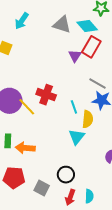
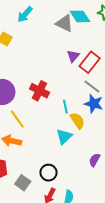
cyan diamond: (87, 26) -> (80, 16), moved
red rectangle: (91, 47) -> (90, 62), moved
yellow line: (27, 107) -> (17, 119), moved
yellow semicircle: (88, 119) -> (77, 121), turned -48

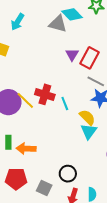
cyan line: (65, 107) -> (65, 104), moved
yellow line: (17, 119) -> (25, 100), moved
cyan triangle: (64, 137) -> (89, 131), moved

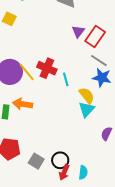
orange arrow: (26, 149) -> (23, 104), moved
black circle: (68, 174) -> (60, 160), moved

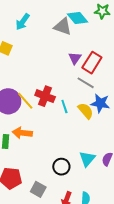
gray line: (99, 61) -> (86, 83), moved
yellow semicircle: (87, 95) -> (86, 111), moved
cyan triangle: (87, 109) -> (87, 159), moved
black circle: (60, 160) -> (61, 167), moved

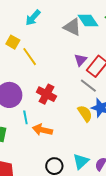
yellow line: (25, 101) -> (30, 57), moved
cyan line: (64, 106) -> (25, 117), moved
orange arrow: (22, 133) -> (42, 130), moved

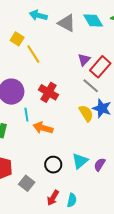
cyan arrow: (33, 18) -> (38, 15), turned 60
gray triangle: (72, 27) -> (67, 23), moved

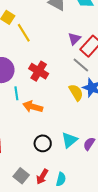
gray square: (27, 183) -> (21, 176), moved

